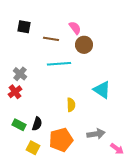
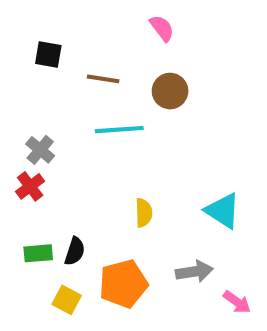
pink semicircle: (75, 28) -> (162, 28), moved
cyan triangle: (102, 90) -> (223, 211), moved
green rectangle: (19, 125) -> (38, 253), turned -32

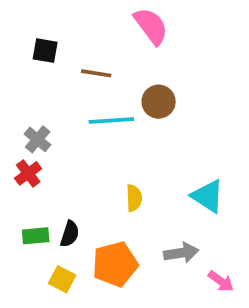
pink semicircle: (162, 28) -> (151, 26), size x1.5
brown circle: (170, 91) -> (159, 102), moved

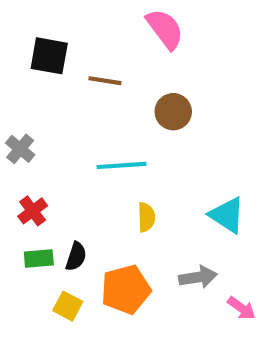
black square: (45, 51) -> (49, 56), size x1.4
cyan line: (111, 121) -> (122, 165), moved
gray cross: (38, 139) -> (20, 149), moved
red cross: (28, 173) -> (33, 211), moved

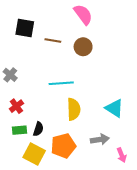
brown circle: (173, 112) -> (83, 47), moved
yellow semicircle: (146, 217) -> (74, 109), size x1.5
yellow square: (68, 306) -> (34, 154), size x1.5
pink arrow: (241, 308) -> (122, 155), turned 32

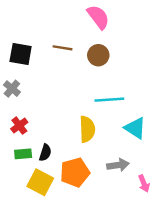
black square: (25, 28) -> (21, 54), moved
cyan line: (61, 83) -> (109, 100), moved

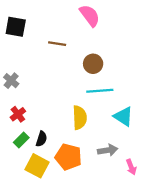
black square: (21, 54) -> (16, 27), moved
brown circle: (98, 55) -> (93, 64), moved
green rectangle: (23, 154) -> (21, 140), turned -40
orange pentagon: (75, 172) -> (68, 157), turned 30

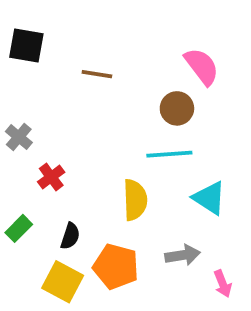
pink semicircle: (90, 16) -> (202, 66), moved
brown circle: (93, 64) -> (177, 108), moved
red cross: (18, 114) -> (51, 177), moved
green rectangle: (21, 140) -> (19, 228), moved

